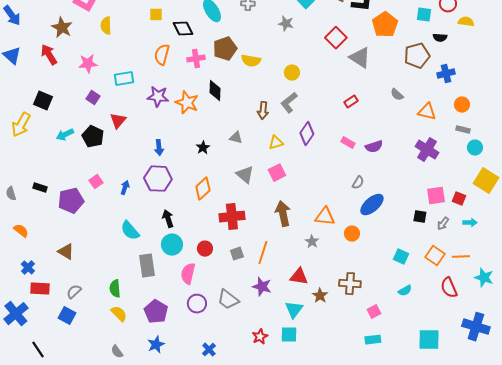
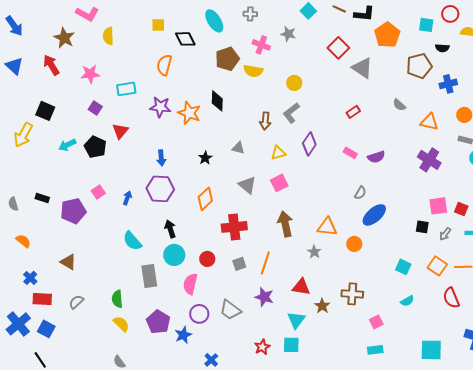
pink cross: (196, 59) -> (261, 45), moved, turned 30
blue square: (67, 316) -> (46, 329), moved
blue star: (156, 345) -> (183, 335), moved

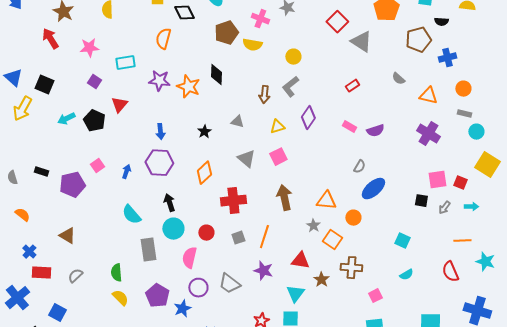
blue triangle: (14, 66) -> (13, 78), moved
orange square: (437, 266) -> (332, 240), moved
blue square: (46, 329) -> (57, 313), moved

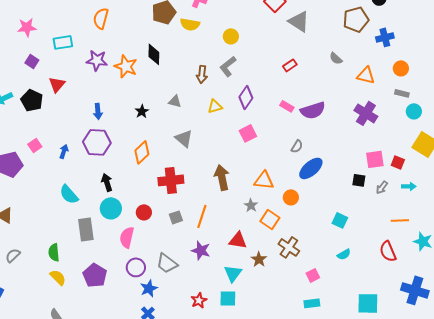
purple semicircle: (375, 131) -> (313, 110), size x1.4
pink square: (278, 157) -> (248, 133), moved
brown cross: (351, 268) -> (289, 247), turned 30
blue star: (182, 309) -> (149, 288), moved

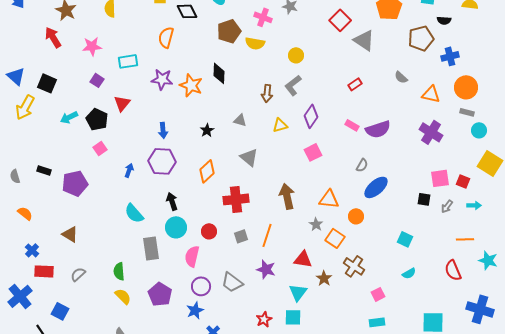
orange circle: (401, 68) -> (466, 87), size x1.5
pink square: (35, 145) -> (100, 148), moved
blue star: (149, 288) -> (195, 310), moved

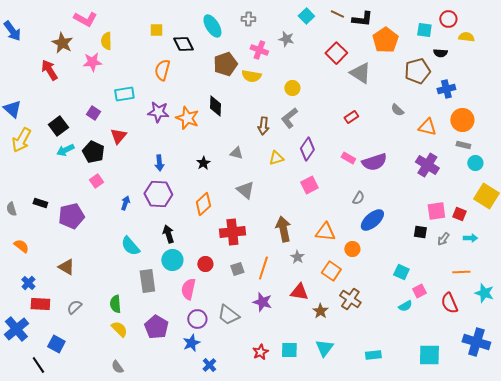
pink star: (92, 46) -> (92, 62), moved
black square: (47, 83) -> (58, 126), moved, turned 30
gray star: (316, 224) -> (297, 257), moved
cyan triangle: (298, 292) -> (324, 348), moved
pink square: (378, 294) -> (419, 291), moved

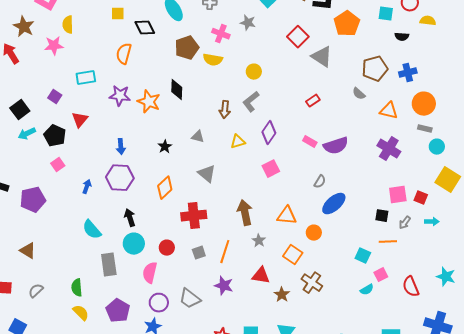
brown pentagon: (417, 71) -> (375, 69), moved
orange line: (461, 272) -> (388, 242), moved

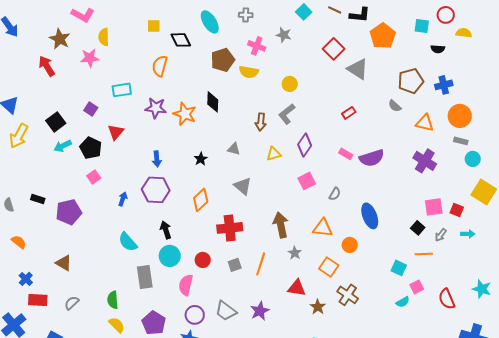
gray semicircle: (320, 182) -> (335, 194), moved
blue ellipse: (334, 204) -> (370, 216), turned -70
black square: (382, 216) -> (418, 228), turned 32
purple star: (224, 286) -> (260, 311), moved, turned 30

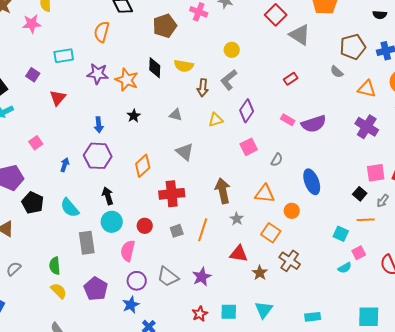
yellow semicircle: (249, 72) -> (184, 66), moved
black pentagon: (91, 148) -> (33, 203), moved
black star: (201, 159) -> (134, 116), moved

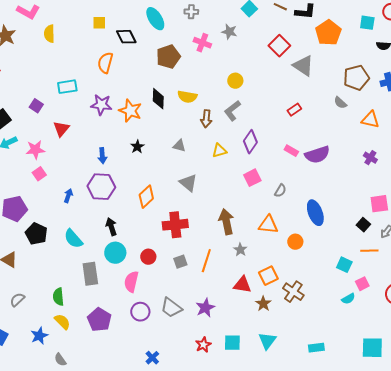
pink star: (32, 24) -> (35, 150), moved
purple cross: (367, 127) -> (370, 158), size x0.6
orange square: (271, 233) -> (268, 276), moved, turned 30
blue star: (131, 305) -> (39, 336), moved

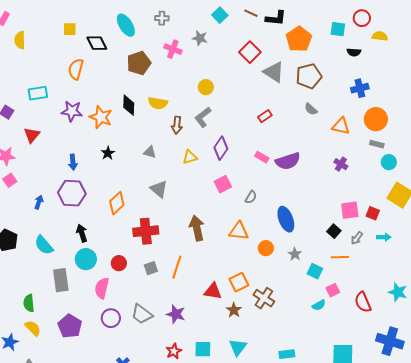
brown pentagon: (356, 78) -> (309, 76), moved
gray star: (240, 250) -> (295, 254), moved
purple star: (205, 308) -> (176, 314), turned -30

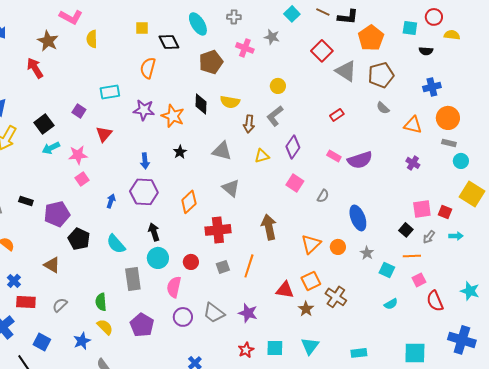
gray triangle: (150, 152) -> (222, 151), size x1.5
pink square: (223, 184) -> (295, 183), turned -30
orange triangle: (239, 231) -> (311, 244), moved, turned -50
pink square: (333, 290) -> (419, 280), moved

